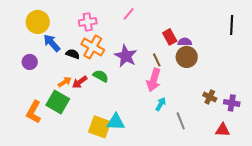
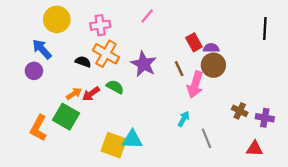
yellow circle: (38, 22) -> (57, 19), moved
blue arrow: (52, 43) -> (42, 49), moved
pink arrow: (154, 80) -> (195, 85), moved

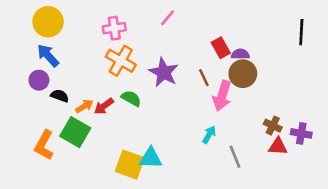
yellow circle: (57, 19) -> (48, 22), moved
black semicircle: (83, 62) -> (60, 96), moved
red triangle: (255, 149) -> (278, 146), moved

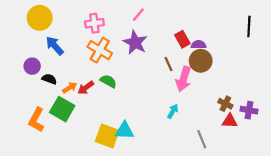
blue arrow: (48, 55) -> (55, 46), moved
purple star: (164, 72) -> (135, 43), moved
gray line: (235, 157) -> (202, 139), moved

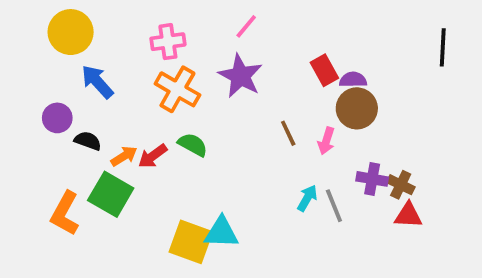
brown line: (168, 64) -> (288, 133), moved
pink arrow: (183, 79) -> (326, 141), size x0.6
purple cross: (249, 110) -> (372, 179), moved
gray line: (202, 139) -> (334, 206), moved

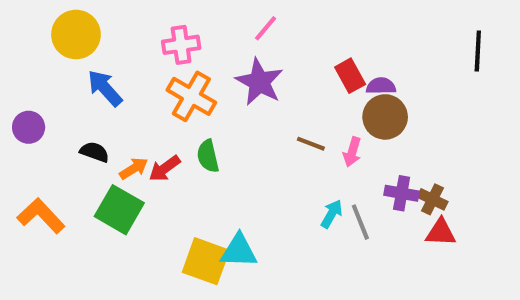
purple circle: (57, 118) -> (29, 127), moved
brown line: (288, 133) -> (311, 144), turned -44
green semicircle: (193, 145) -> (208, 156), turned -132
orange L-shape: (65, 213) -> (41, 216), moved, turned 108

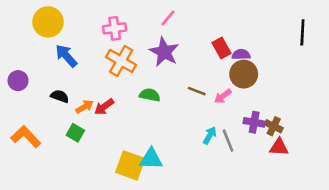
pink arrow: (352, 152) -> (223, 96), turned 36
green semicircle: (208, 156) -> (150, 95), moved, turned 114
green square: (119, 210) -> (75, 133), size x0.6

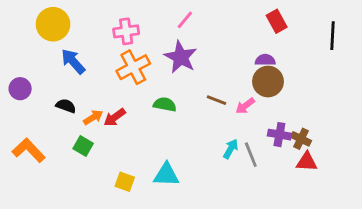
red rectangle: (222, 48) -> (277, 21), moved
orange cross: (121, 61) -> (133, 67), turned 32
yellow square: (130, 165) -> (125, 182), moved, size x0.6

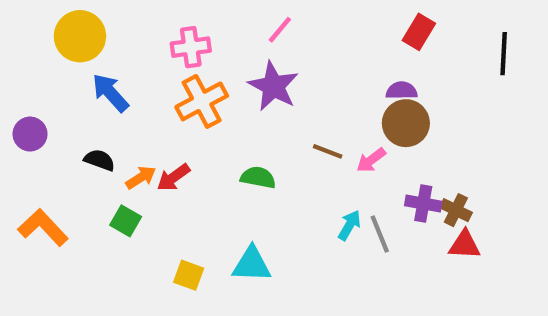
red rectangle: (277, 21) -> (419, 32), turned 60
green semicircle: (165, 104) -> (258, 177), moved

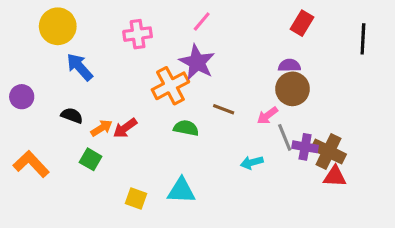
orange cross: (202, 101) -> (170, 86), moved
brown line: (328, 151) -> (224, 109), moved
brown cross: (456, 210) -> (329, 152), size x1.5
cyan arrow: (349, 225) -> (252, 162), turned -135
gray line: (380, 234) -> (285, 137), moved

